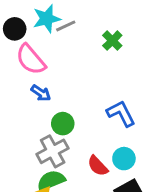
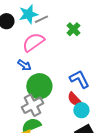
pink semicircle: (31, 59) -> (33, 42), moved, turned 95
green circle: (63, 124) -> (39, 86), size x1.6
red semicircle: (98, 166) -> (74, 99), moved

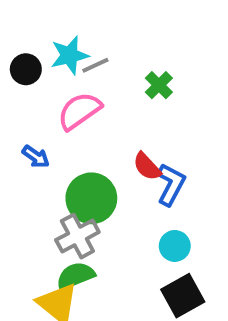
blue arrow: (24, 65) -> (36, 157), moved
blue L-shape: (79, 79) -> (171, 184), turned 55
red semicircle: (74, 99) -> (147, 167), moved

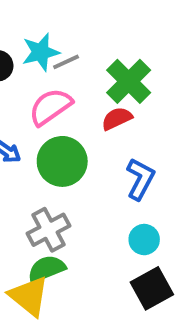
green cross: (159, 85) -> (129, 81), size x1.6
red semicircle: (147, 167) -> (117, 118), moved, turned 108
green circle: (91, 198) -> (62, 161), moved

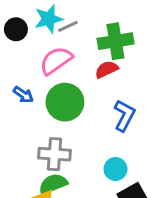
green cross: (129, 81) -> (115, 41), turned 36
gray cross: (48, 230) -> (55, 154), turned 32
cyan circle: (144, 240) -> (115, 169), moved

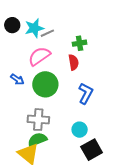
black circle: (16, 29) -> (12, 25), moved
green cross: (115, 41) -> (80, 43), size x0.6
red semicircle: (107, 69) -> (74, 62), turned 105

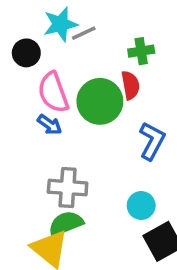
black circle: (12, 25) -> (26, 53), moved
pink semicircle: (39, 56) -> (53, 92), moved, turned -75
blue arrow: (17, 79) -> (50, 125), moved
green circle: (45, 84) -> (100, 101), moved

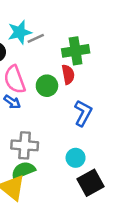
green cross: (141, 51) -> (76, 51), size x1.5
green circle: (100, 101) -> (47, 86), size x0.7

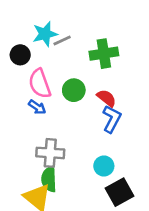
red semicircle: (68, 74) -> (106, 98), moved, turned -42
green semicircle: (23, 170) -> (49, 179), turned -70

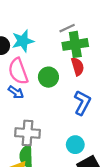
cyan star: (45, 34) -> (23, 41), moved
gray line: (62, 40) -> (67, 28), moved
red semicircle: (106, 98) -> (78, 67), moved, turned 36

